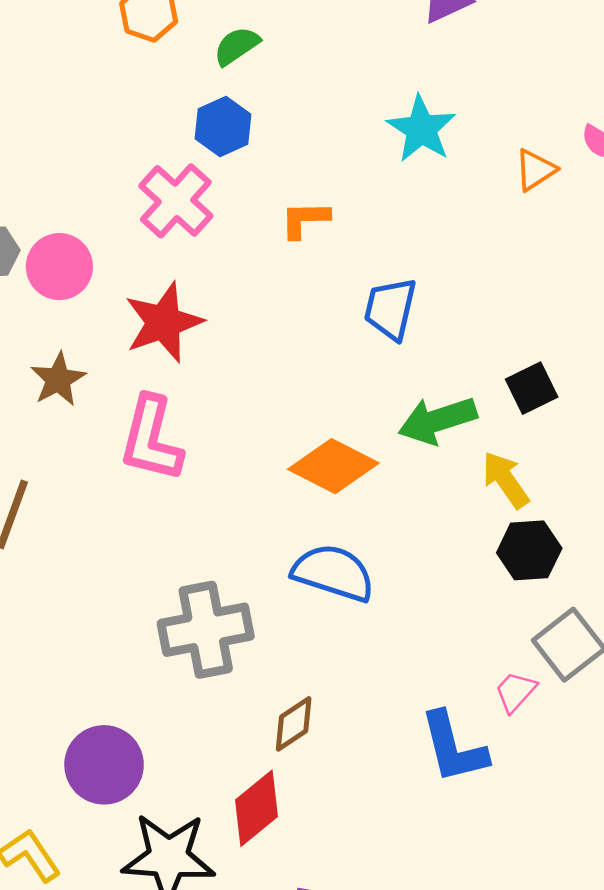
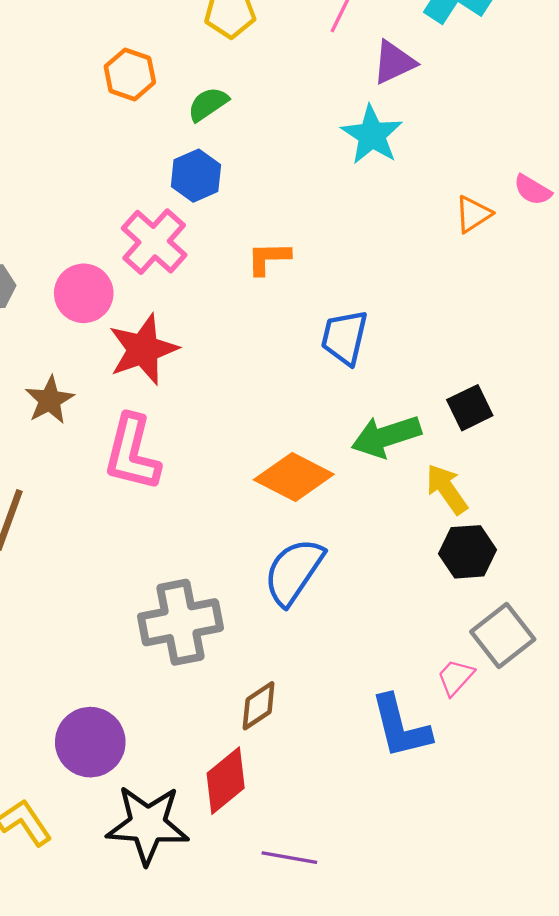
cyan star: (421, 129) -> (372, 135), moved
pink circle: (59, 267) -> (84, 293), moved
blue semicircle: (333, 573) -> (294, 572), turned -74

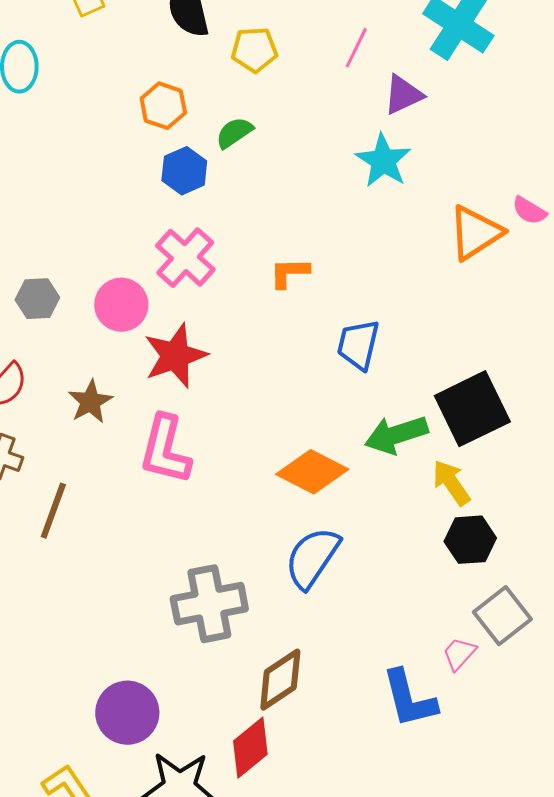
blue hexagon: (196, 176) -> (184, 171), moved
orange triangle: (473, 214) -> (475, 233), size x1.6
black square: (470, 408) -> (472, 409), size x1.8
brown diamond: (259, 706) -> (280, 680), size x1.4

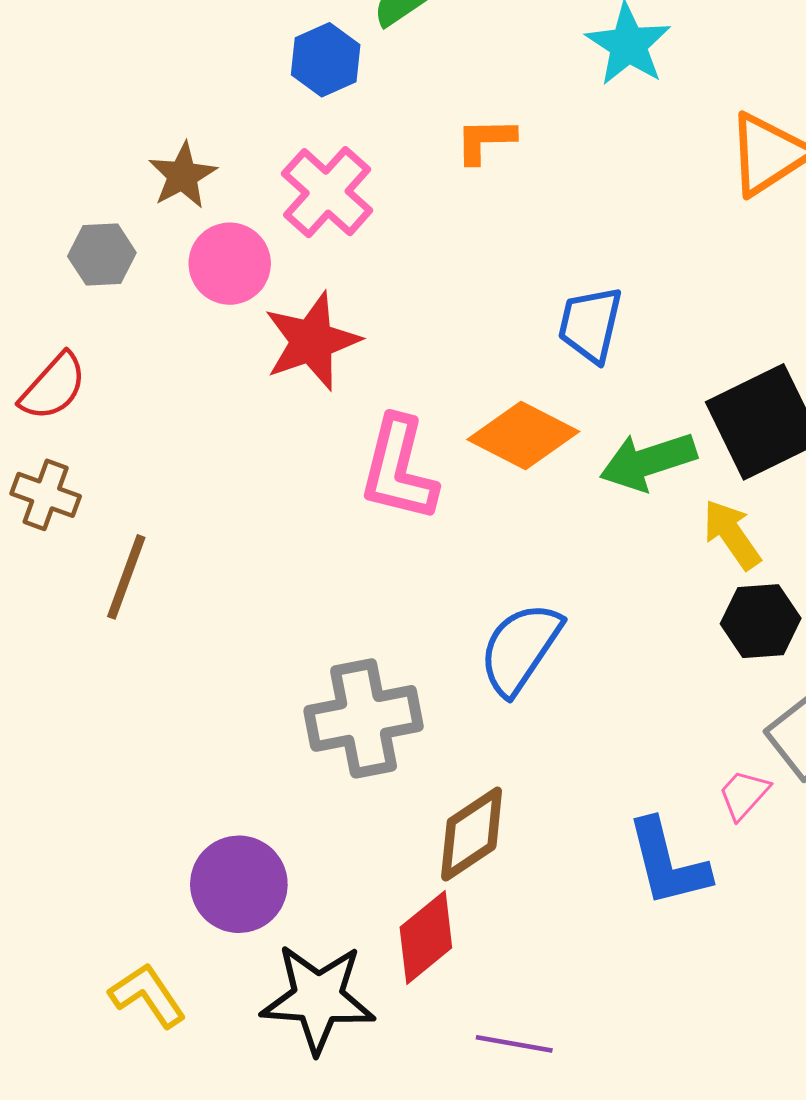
orange L-shape: (289, 273) -> (485, 140), moved
brown star: (90, 402) -> (183, 175), moved
pink L-shape: (165, 450) -> (399, 469), moved
orange diamond: (312, 472) -> (523, 435), moved

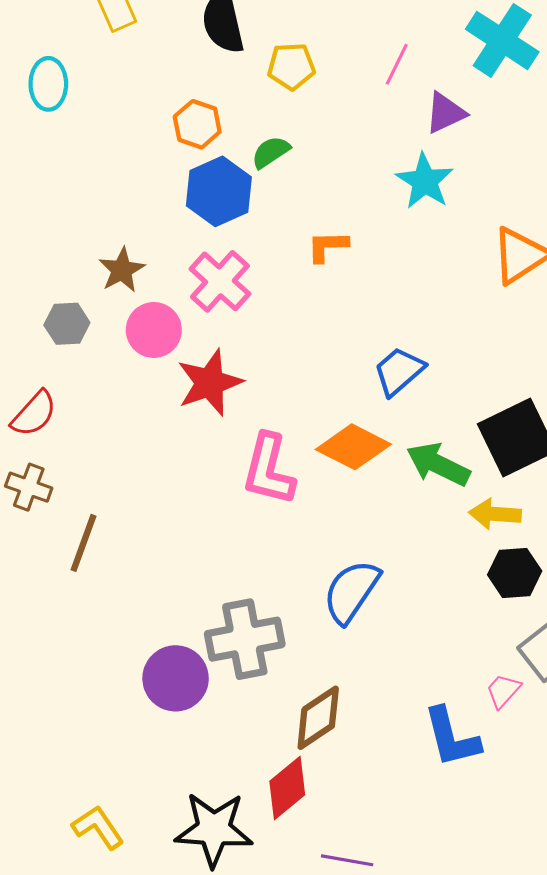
blue hexagon: (326, 60) -> (219, 191), size x1.4
blue trapezoid: (590, 324) -> (399, 371), turned 36
green arrow: (648, 461) -> (438, 464), turned 44
yellow arrow: (732, 534) -> (495, 514), turned -51
purple circle: (239, 884) -> (176, 678), moved

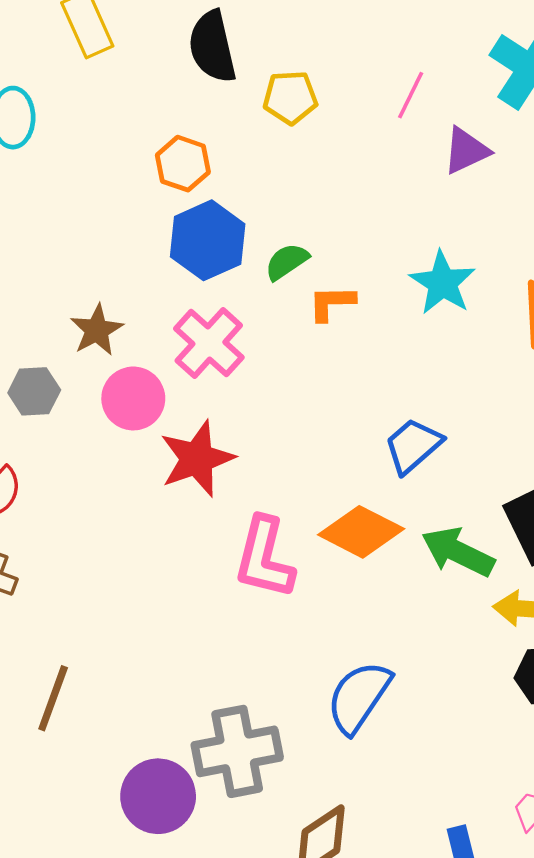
green semicircle: (271, 152) -> (287, 262), moved
cyan star: (425, 181) -> (443, 283), moved
brown line: (84, 543) -> (53, 698), moved

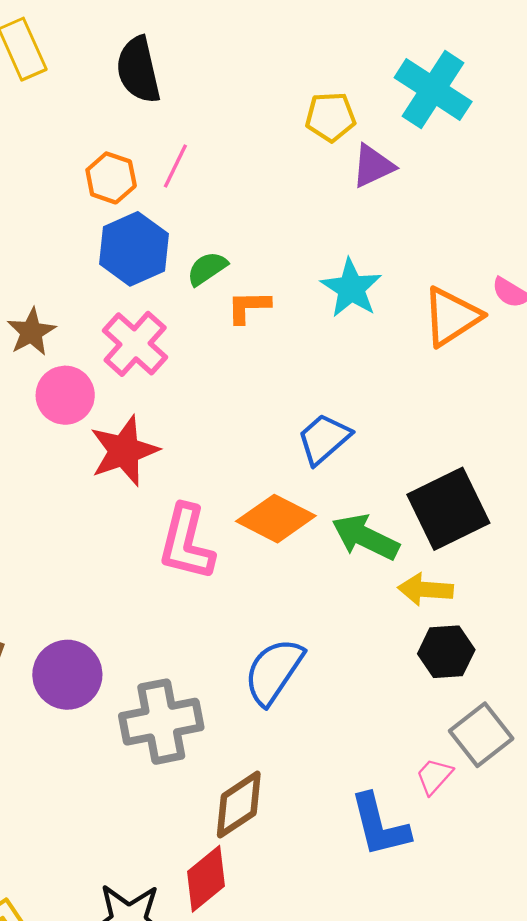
pink line: (411, 95) -> (175, 166), moved
yellow pentagon: (290, 98) -> (330, 117), moved
purple circle: (158, 796) -> (67, 675), moved

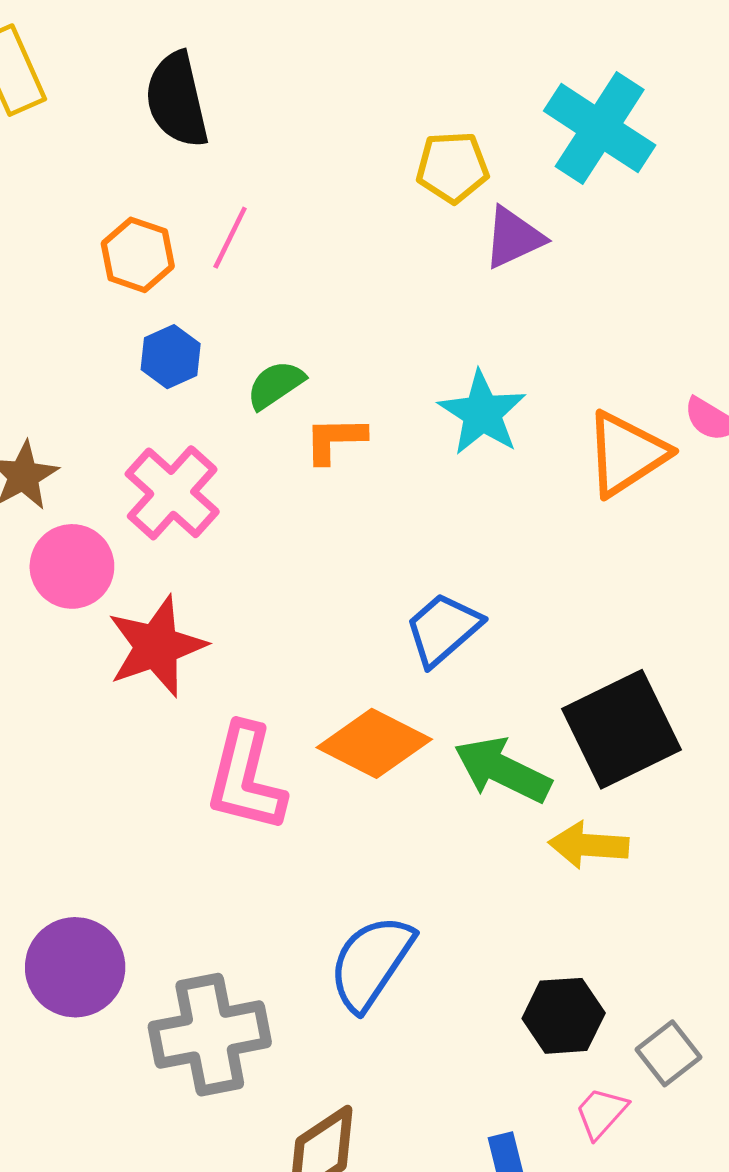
blue hexagon: (134, 249) -> (171, 357), size x0.6
black hexagon: (446, 652) -> (564, 1016), moved
gray square: (481, 735) -> (669, 1053), size x0.7

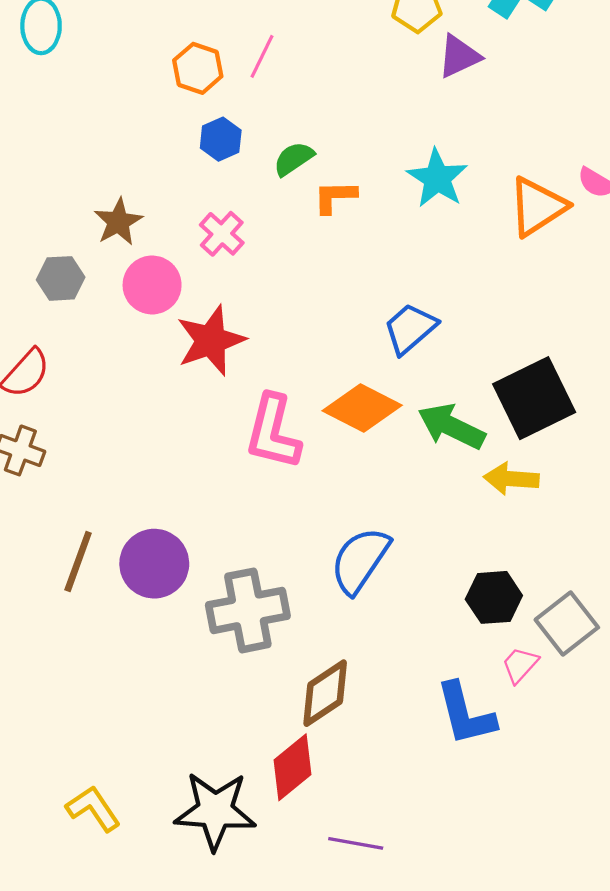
pink cross: (172, 493) -> (222, 234), size x0.7
gray square: (669, 1053) -> (567, 624), size x1.4

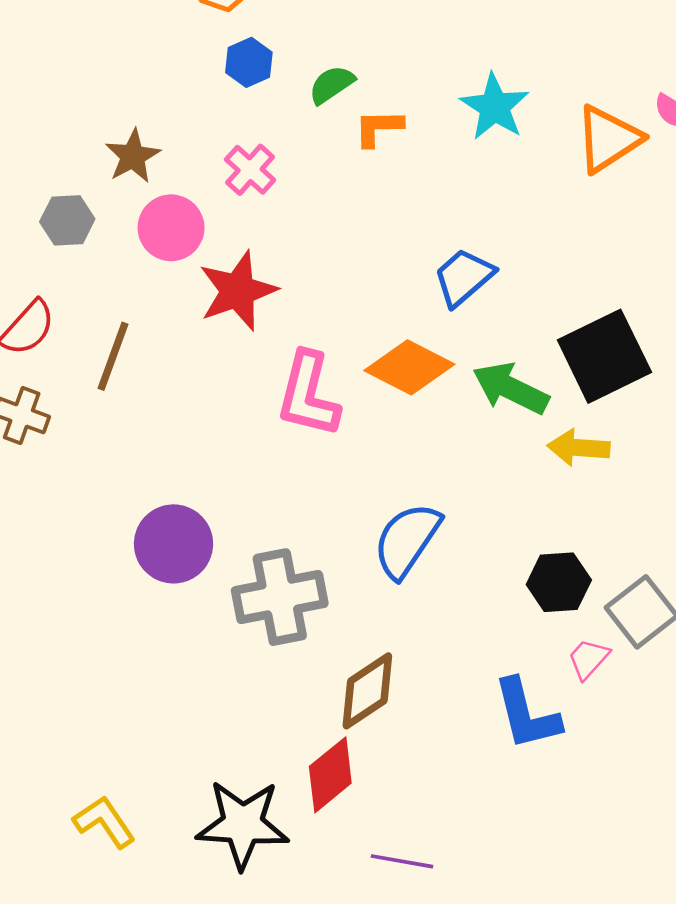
brown line: (78, 561) -> (113, 356), moved

